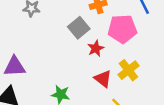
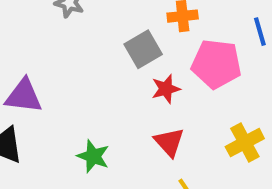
yellow cross: (128, 70) -> (245, 143), moved

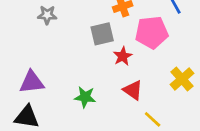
gray square: (143, 49) -> (102, 34), turned 30
green star: (93, 156) -> (85, 97), moved

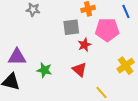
red triangle: (133, 90) -> (79, 70), moved
green star: (85, 97) -> (44, 70), moved

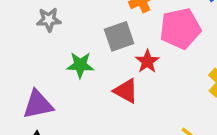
green star: (44, 70) -> (80, 65), moved
red triangle: (79, 70) -> (126, 91), moved

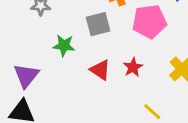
red star: (147, 61) -> (133, 67), moved
purple triangle: (38, 105) -> (26, 76), turned -44

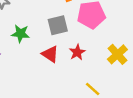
gray square: (98, 24) -> (58, 25), moved

